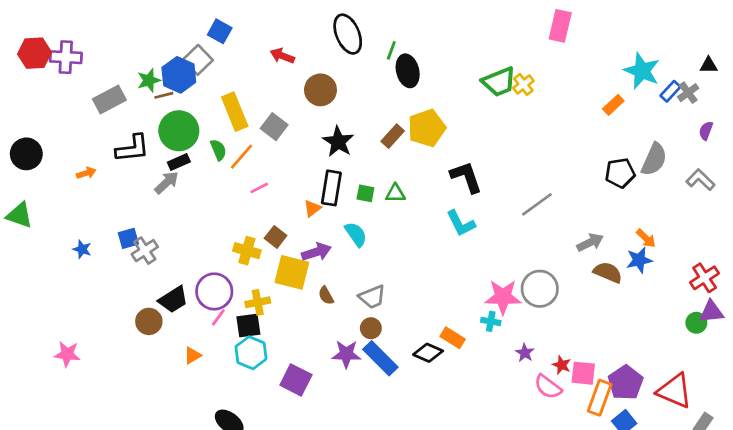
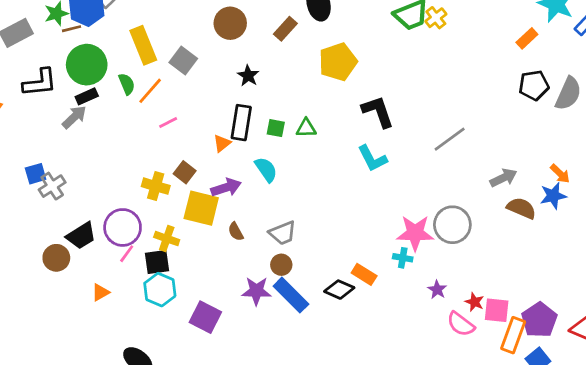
brown rectangle: (393, 136) -> (285, 29), moved
black star: (338, 142) -> (248, 76), size x0.7
black pentagon: (620, 173) -> (534, 85), moved
yellow cross: (258, 302) -> (167, 239), turned 30

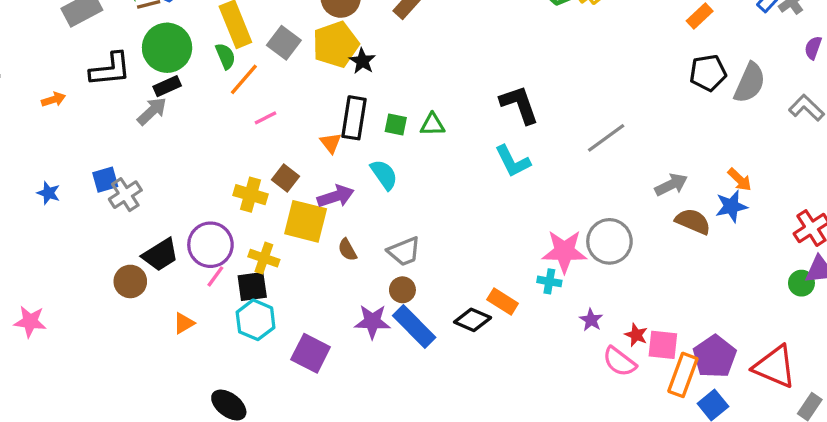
yellow pentagon: (338, 62) -> (336, 44), moved
green semicircle: (127, 84) -> (225, 56), moved
orange triangle: (222, 143) -> (331, 143), turned -30

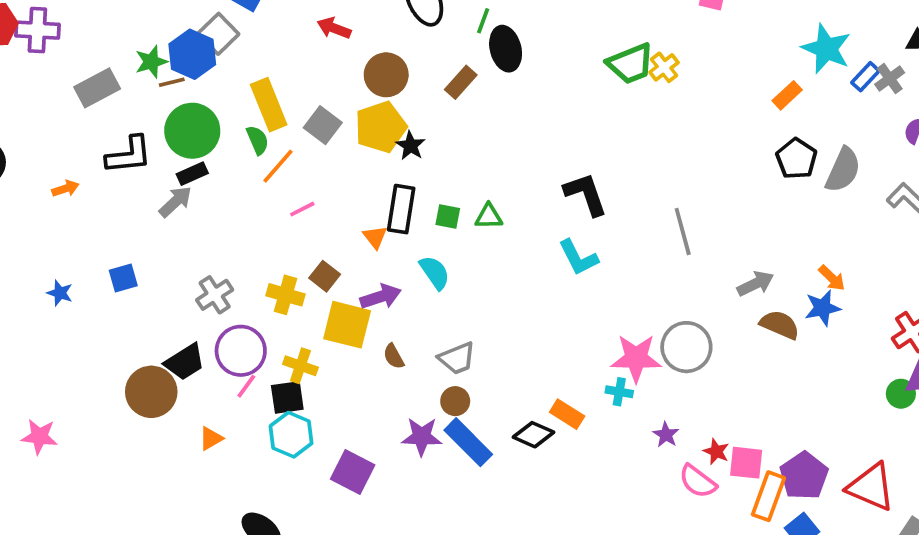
black pentagon: (708, 73) -> (796, 159), turned -30
gray line: (606, 138) -> (683, 231), turned -69
gray cross: (125, 195) -> (215, 295), moved
brown circle: (130, 281) -> (151, 392), size x1.4

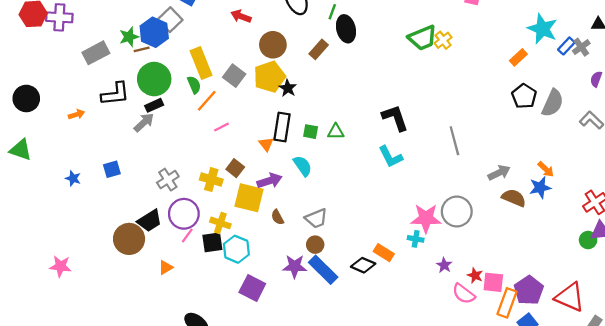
cyan hexagon: (291, 435) -> (236, 249), moved

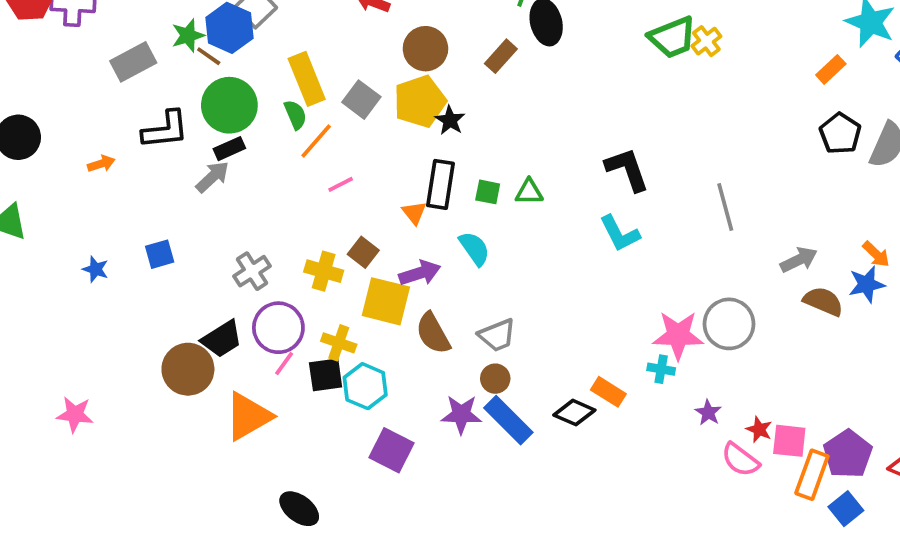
brown line: (142, 49) -> (209, 56), turned 49
brown semicircle: (277, 217) -> (433, 333), size x1.6
orange triangle: (166, 267) -> (248, 416), size x2.0

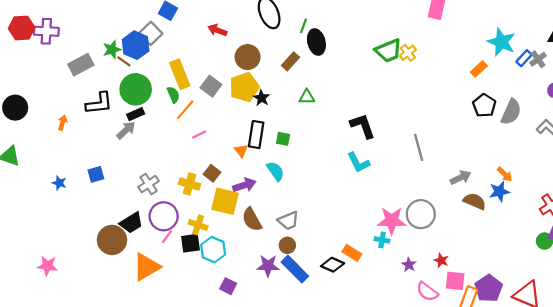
orange arrow: (101, 164) -> (62, 123), turned -56
green triangle: (529, 192) -> (307, 97), moved
red star: (759, 429) -> (441, 260), moved
purple square: (392, 450) -> (228, 286), size x0.7

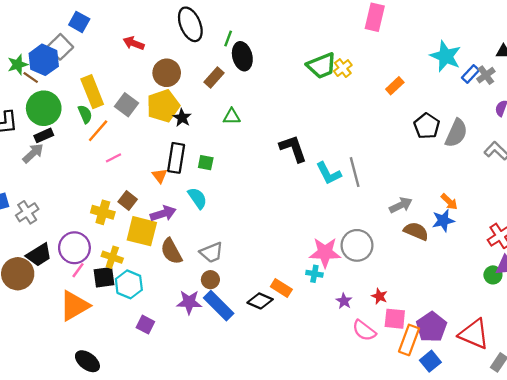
orange rectangle: (479, 69) -> (395, 86), moved
cyan L-shape: (358, 162) -> (329, 173), moved
gray cross: (149, 184) -> (27, 212), moved
orange triangle: (146, 267) -> (74, 306), moved

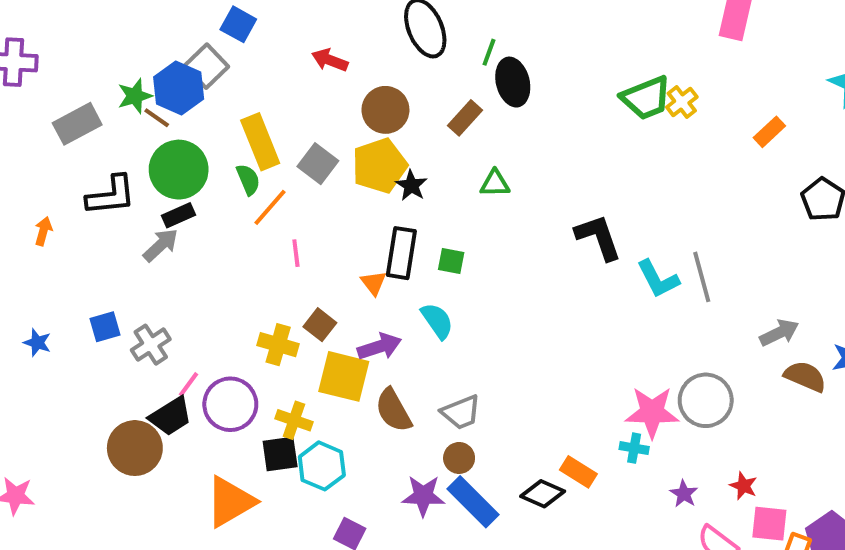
pink line: (113, 158) -> (296, 253), turned -70
pink line: (78, 270) -> (189, 384), moved

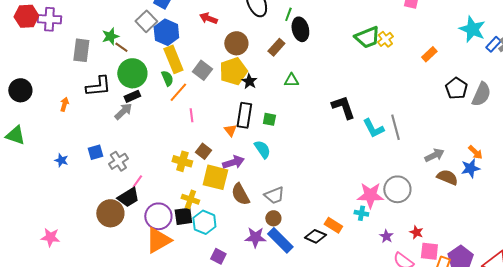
blue hexagon: (179, 88) -> (166, 32), moved
gray rectangle: (77, 124) -> (81, 50), turned -55
purple circle: (230, 404) -> (158, 216), moved

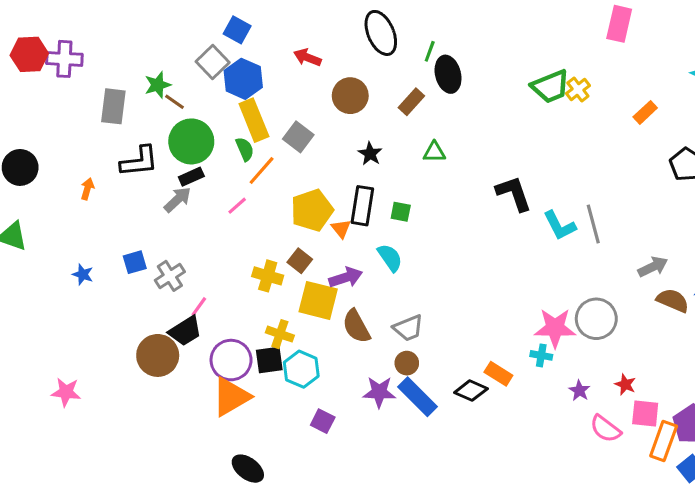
yellow pentagon: (233, 71) -> (312, 210), moved
pink line: (191, 115) -> (237, 206), moved, turned 56

